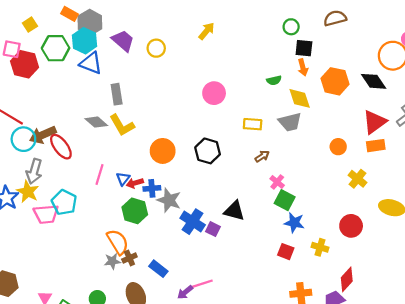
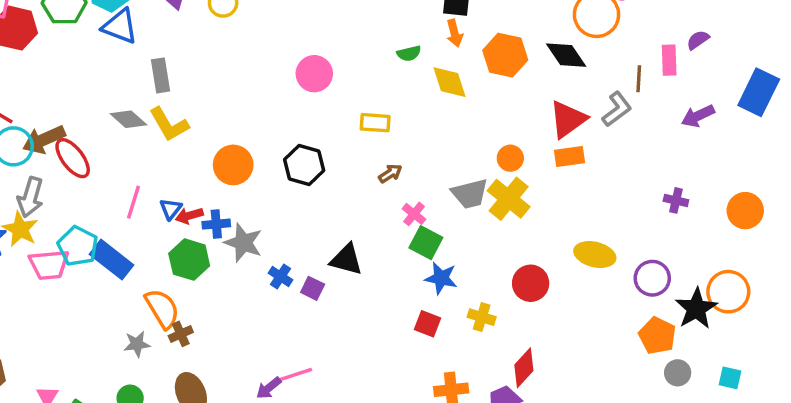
gray trapezoid: (290, 122) -> (470, 194), moved
yellow cross: (357, 179) -> (509, 199), moved, size x1.4
blue cross: (193, 222) -> (280, 276), size x0.6
gray star: (112, 261) -> (137, 344), moved
blue rectangle: (158, 269) -> (111, 260), moved, size x1.4

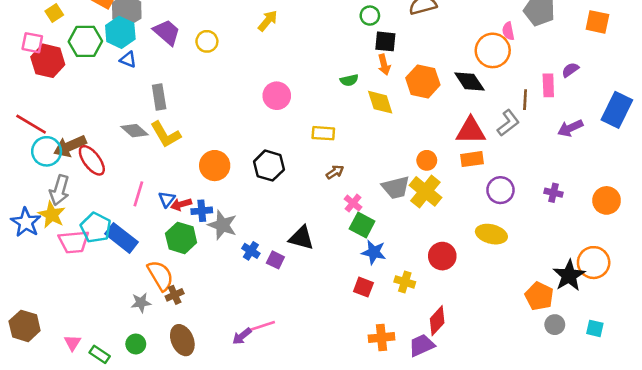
blue triangle: (120, 26) -> (128, 59), size x0.6
red triangle: (568, 119) -> (471, 131), turned 36
purple circle: (652, 278) -> (500, 190), moved

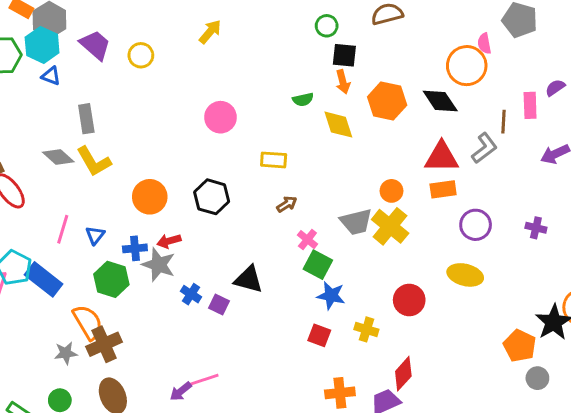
red arrow: (181, 204) -> (169, 241), moved
brown cross: (175, 295) -> (104, 344), size x1.6

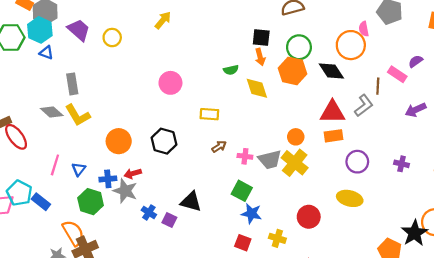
green circle: (327, 26) -> (299, 47), moved, size x1.5
pink rectangle: (530, 105) -> (397, 74), turned -54
pink cross: (307, 240) -> (245, 156), moved, turned -32
blue rectangle: (44, 279) -> (41, 202), size x0.7

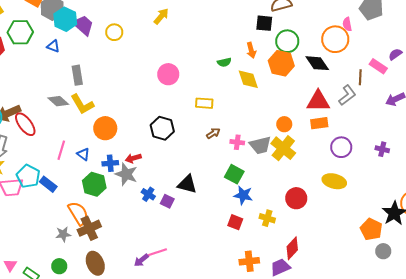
cyan hexagon: (40, 30) -> (65, 19), moved
black square: (261, 38) -> (264, 23), moved
orange circle: (119, 141) -> (105, 128), moved
blue triangle: (79, 169) -> (83, 154), turned -32

